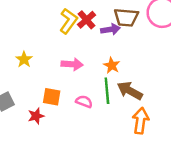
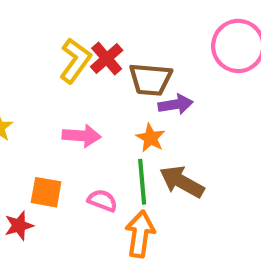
brown trapezoid: (126, 17) -> (150, 79), moved
purple arrow: (111, 29) -> (176, 104), moved
orange arrow: (141, 121) -> (140, 234), moved

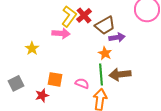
brown trapezoid: (150, 79) -> (105, 25), turned -35
pink arrow: (82, 136) -> (61, 33), moved
brown arrow: (182, 182) -> (120, 74), turned -35

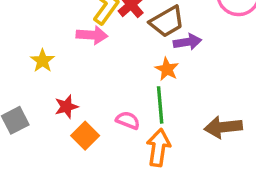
brown arrow: (120, 74) -> (223, 127), moved
orange square: (55, 79) -> (85, 136), moved, turned 35
red star: (42, 95) -> (66, 107), moved

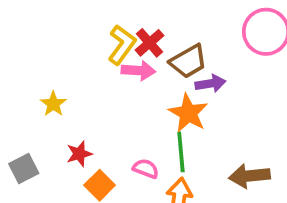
pink arrow: (92, 35) -> (138, 71), moved
orange star: (167, 69) -> (188, 113), size x1.5

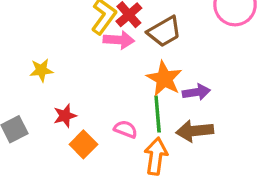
purple arrow: (211, 84) -> (196, 92), moved
yellow star: (53, 104) -> (41, 70), turned 30
brown arrow: (249, 176) -> (195, 131), moved

